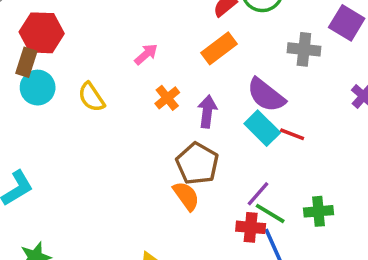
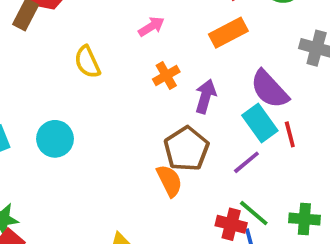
cyan circle: (38, 88) -> (55, 139), moved
red line: (292, 134) -> (290, 134), turned 45
purple line: (258, 194) -> (246, 162), moved

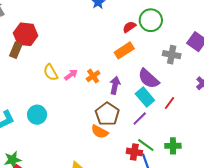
pink arrow: (151, 27) -> (71, 75), moved
red line: (290, 134) -> (170, 103), moved, turned 56
orange semicircle: (169, 181) -> (100, 132), turned 150

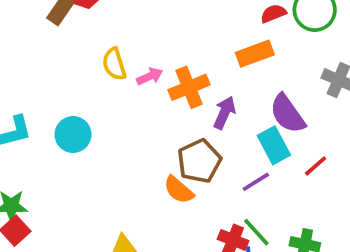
orange cross: (93, 76) -> (189, 87), size x1.5

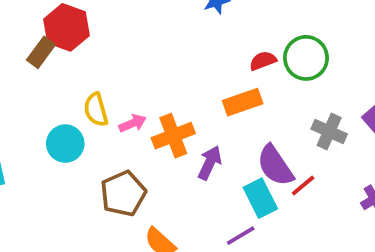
cyan circle: (73, 135) -> (65, 144), moved
brown pentagon: (199, 161) -> (123, 194), moved
red line: (316, 166) -> (303, 186), moved

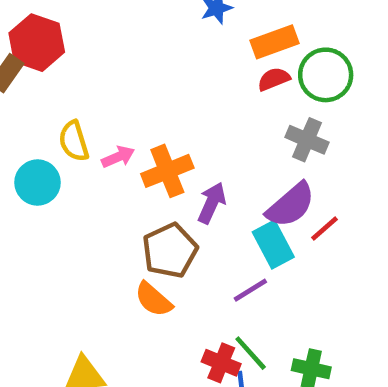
orange rectangle: (243, 102) -> (274, 42), moved
gray cross: (329, 131) -> (307, 140), moved
purple semicircle: (275, 166) -> (291, 205), turned -96
brown pentagon: (123, 194) -> (170, 251), moved

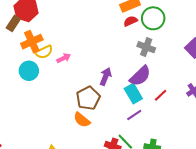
yellow semicircle: (74, 141) -> (44, 52), turned -96
orange cross: (167, 171) -> (32, 42), moved
red line: (324, 229) -> (161, 95), moved
purple line: (250, 290) -> (134, 115), moved

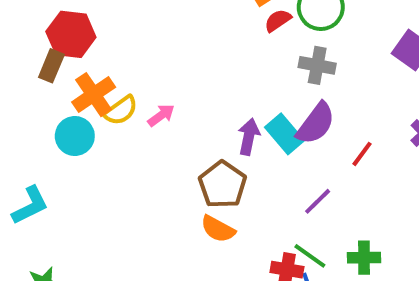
cyan circle: (29, 71) -> (75, 136), moved
cyan rectangle: (133, 94) -> (285, 134), moved

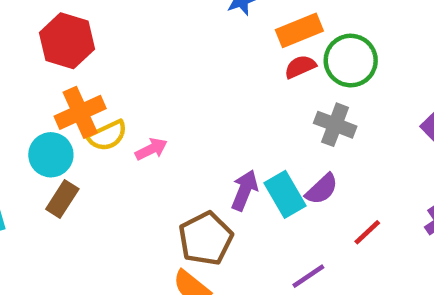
brown rectangle: (51, 66) -> (62, 199), moved
purple semicircle: (316, 123) -> (322, 189), size x0.7

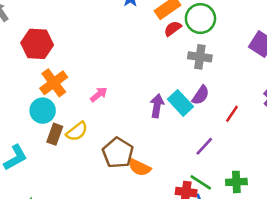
yellow semicircle: (107, 136) -> (77, 131), moved
brown pentagon: (206, 239) -> (118, 153), moved

